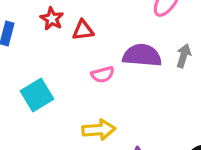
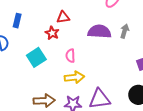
red star: (52, 19) -> (52, 33), moved
pink semicircle: (103, 75) -> (70, 56), moved, turned 104

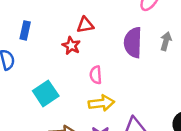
purple semicircle: (99, 32) -> (133, 43), turned -90
cyan square: (36, 57) -> (46, 93), moved

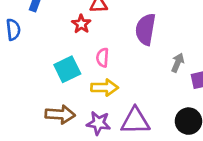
gray arrow: (166, 41) -> (178, 63), moved
cyan square: (46, 93) -> (67, 69), moved

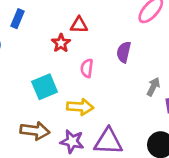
purple semicircle: (145, 29) -> (124, 52), size x0.7
pink semicircle: (102, 58) -> (87, 68), moved

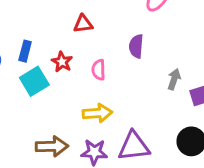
blue rectangle: (18, 19) -> (25, 51), moved
red star: (61, 43) -> (62, 62), moved
cyan square: (45, 87) -> (34, 81), moved

